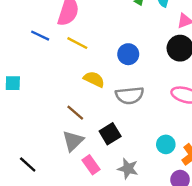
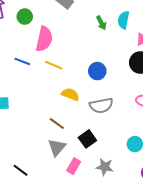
pink rectangle: (91, 165) -> (74, 166), turned 70

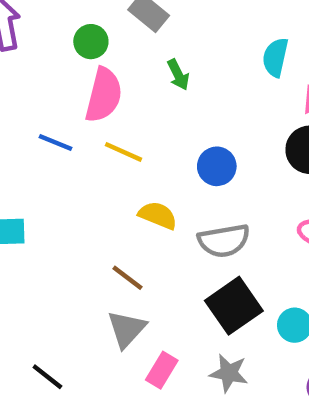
green circle: (25, 17) -> (91, 42), moved
green arrow: (101, 23) -> (178, 75), moved
black square: (87, 139) -> (234, 306), moved, size x1.4

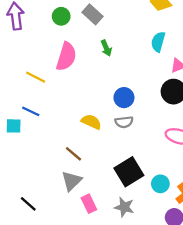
green circle: (91, 42) -> (61, 16), moved
blue line: (56, 142) -> (31, 111), moved
yellow line: (124, 152) -> (36, 77), moved
gray semicircle: (224, 241) -> (124, 122), moved, size x0.7
pink rectangle: (162, 370) -> (89, 204), turned -60

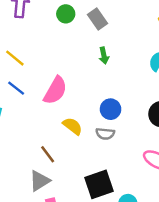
pink semicircle: (66, 57) -> (55, 90), moved
yellow line: (36, 77) -> (15, 58), moved
blue line: (31, 111) -> (16, 88), moved

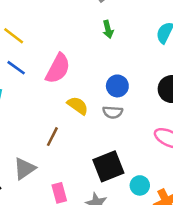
brown line: (48, 154) -> (52, 137), turned 66
gray triangle: (40, 181) -> (24, 169), moved

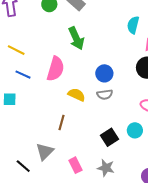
green arrow: (108, 29) -> (76, 38), moved, size x1.6
black square: (108, 166) -> (110, 137), size x0.7
cyan circle: (140, 185) -> (135, 130), moved

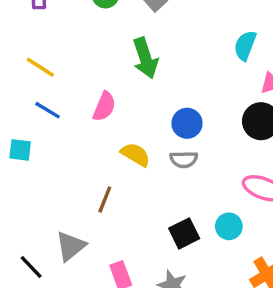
pink semicircle: (56, 69) -> (104, 106), size x0.7

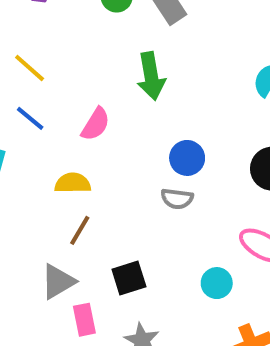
yellow semicircle: (136, 155) -> (73, 183), moved, turned -40
black square: (184, 233) -> (129, 278), moved
gray triangle: (71, 246) -> (58, 281), moved

